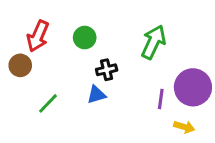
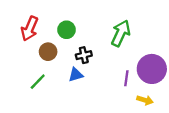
brown circle: (20, 65) -> (48, 52), moved

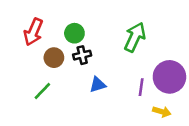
black cross: (84, 55) -> (82, 55), moved
blue triangle: (76, 75) -> (98, 85), moved

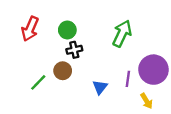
brown circle: (54, 58) -> (63, 71), moved
blue triangle: (98, 85) -> (100, 87), moved, turned -35
yellow arrow: (162, 112) -> (147, 101), turned 42

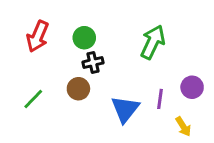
purple circle: (153, 70) -> (192, 87), size x0.6
green line: (38, 82) -> (33, 99), moved
blue triangle: (100, 87) -> (125, 109), size x1.5

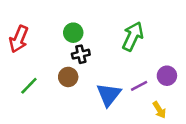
red arrow: (38, 36) -> (19, 39), moved
purple line: (160, 99) -> (139, 86), turned 54

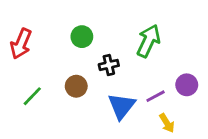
black cross: (81, 54) -> (109, 65), moved
yellow arrow: (159, 110) -> (167, 123), moved

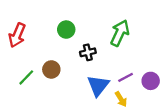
purple circle: (187, 85) -> (151, 81), moved
brown circle: (76, 86) -> (51, 69), moved
yellow arrow: (167, 123) -> (121, 99), moved

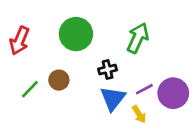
green circle: (66, 30) -> (76, 34), size x1.6
black cross: (88, 52) -> (108, 70), moved
purple circle: (151, 81) -> (173, 93), size x1.5

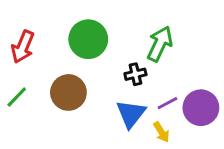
black cross: (108, 70) -> (135, 74), moved
brown circle: (59, 80) -> (68, 92), size x1.5
green line: (30, 89) -> (17, 97), moved

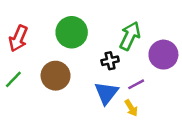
purple circle: (201, 108) -> (163, 55), moved

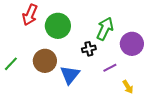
red arrow: (18, 38) -> (30, 15), moved
blue triangle: (106, 93) -> (70, 75), moved
yellow arrow: (131, 108) -> (128, 87), moved

